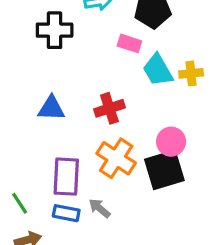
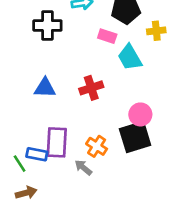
yellow cross: (191, 73) -> (156, 31), moved
orange cross: (116, 158) -> (97, 146), moved, size x0.7
blue rectangle: (66, 213) -> (37, 154), moved

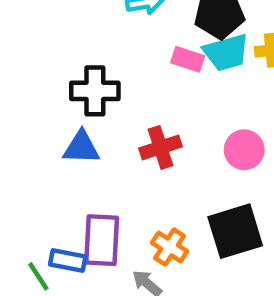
black cross: (47, 26) -> (95, 91), moved
cyan trapezoid: (130, 57) -> (226, 52), moved, turned -76
pink circle: (140, 114) -> (244, 150), moved

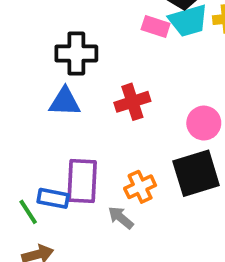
pink circle: (244, 150) -> (204, 123), moved
orange cross: (170, 247) -> (140, 187), turned 32

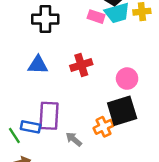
black cross: (76, 53) -> (45, 19), moved
orange cross: (140, 187) -> (104, 127), moved

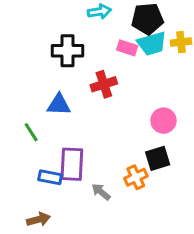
red cross: (81, 65) -> (104, 84), moved
black square: (122, 111) -> (158, 158), size x0.7
green line: (14, 136) -> (31, 132), moved

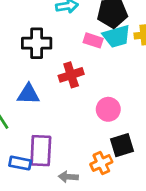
pink circle: (163, 121) -> (108, 109), moved
gray arrow: (101, 192) -> (68, 177), turned -36

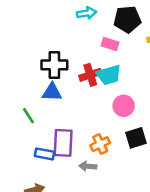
cyan trapezoid: (117, 36) -> (109, 75), moved
black cross: (37, 43) -> (54, 65), moved
orange cross: (101, 163) -> (100, 144), moved

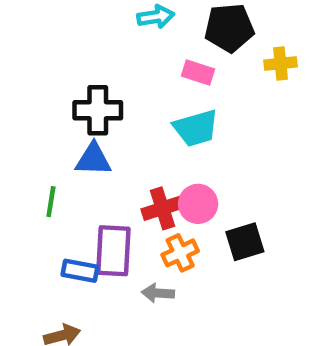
red cross: (90, 75) -> (162, 208), moved
pink circle: (124, 106) -> (198, 204), moved
green line: (28, 116) -> (51, 202), turned 42

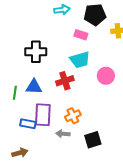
blue triangle: (93, 159) -> (34, 87), moved
pink circle: (198, 204) -> (106, 76), moved
red cross: (162, 208) -> (65, 81), moved
black square: (245, 242) -> (93, 140), moved

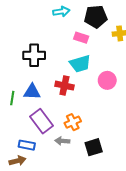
red cross: (65, 81) -> (64, 86), turned 30
purple rectangle: (43, 115) -> (41, 121), turned -40
blue rectangle: (28, 124) -> (27, 145), moved

